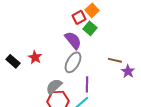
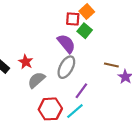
red square: (79, 17) -> (73, 19), turned 32
purple line: (87, 84) -> (81, 91), turned 35
gray semicircle: (54, 86) -> (36, 80), moved

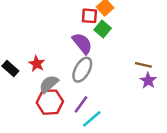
brown line: (111, 65) -> (143, 65), moved
purple line: (81, 91) -> (81, 104), moved
red hexagon: (50, 109) -> (50, 102), moved

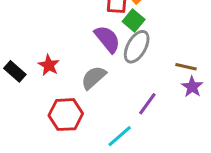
gray ellipse: (82, 70) -> (137, 47), moved
gray semicircle: (49, 84) -> (93, 78), moved
purple line: (81, 104) -> (147, 104), moved

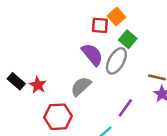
green square: (134, 21) -> (128, 39), moved
red star: (49, 65) -> (38, 85), moved

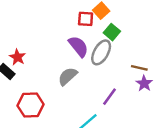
red star: (38, 85) -> (17, 57), moved
red hexagon: (58, 117) -> (31, 105), moved

